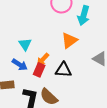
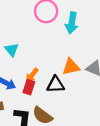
orange triangle: (69, 40) -> (71, 67), moved, turned 30
cyan triangle: (25, 44) -> (12, 50), moved

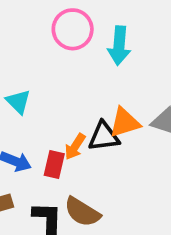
orange arrow: (32, 75) -> (75, 147), moved
black triangle: (56, 85) -> (104, 136), moved

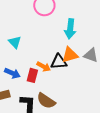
cyan arrow: (119, 46) -> (70, 29), moved
orange arrow: (75, 147) -> (44, 67), turned -96

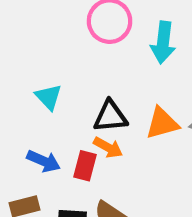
cyan arrow: (70, 29) -> (163, 42), moved
black triangle: (59, 62) -> (110, 116), moved

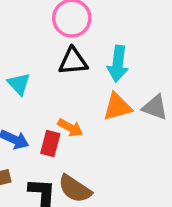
cyan arrow: (163, 42) -> (118, 64), moved
black triangle: (110, 116) -> (73, 61), moved

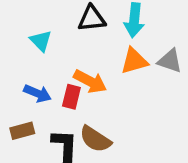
orange arrow: (70, 128) -> (90, 81), size x1.4

